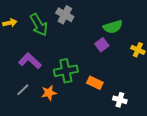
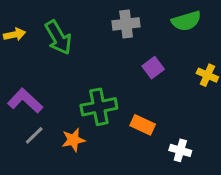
gray cross: (65, 15) -> (126, 24), moved, turned -36
green semicircle: (113, 27) -> (186, 21), moved
purple L-shape: (30, 61) -> (25, 101), moved

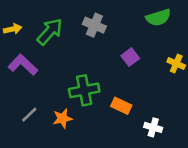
gray cross: (126, 24) -> (94, 25), moved, turned 30
green arrow: (58, 37) -> (50, 32), turned -108
purple L-shape: (25, 101) -> (23, 65), moved

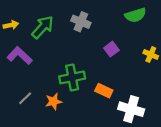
white cross: (153, 127) -> (131, 109), size x1.6

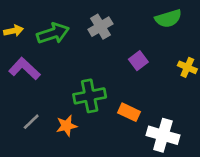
gray cross: (81, 22) -> (100, 27), turned 36
green arrow: (43, 27) -> (53, 33), turned 30

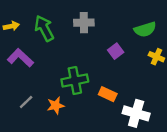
green semicircle: (168, 18) -> (145, 29), moved
gray cross: (100, 27) -> (84, 23), turned 30
green arrow: (53, 33) -> (44, 28), turned -100

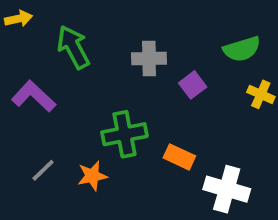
gray cross: (84, 23) -> (149, 58), moved
yellow arrow: (11, 26) -> (18, 19), moved

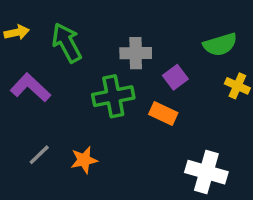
yellow arrow: (18, 19) -> (17, 32), moved
green cross: (124, 134) -> (113, 96), moved
orange rectangle: (179, 157) -> (163, 113), moved

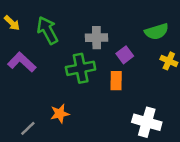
yellow arrow: (17, 32) -> (12, 23), turned 56
orange rectangle: (163, 113) -> (116, 81), turned 66
gray line: (39, 155) -> (28, 128), moved

